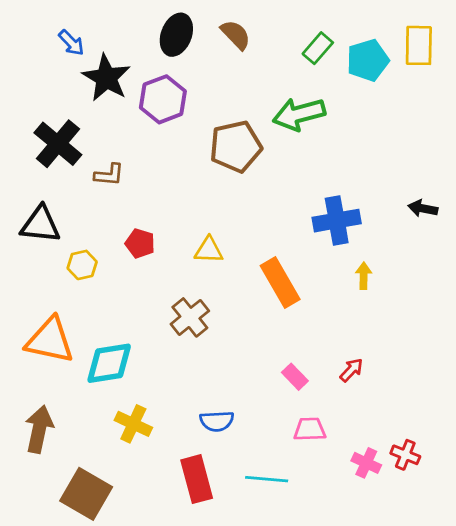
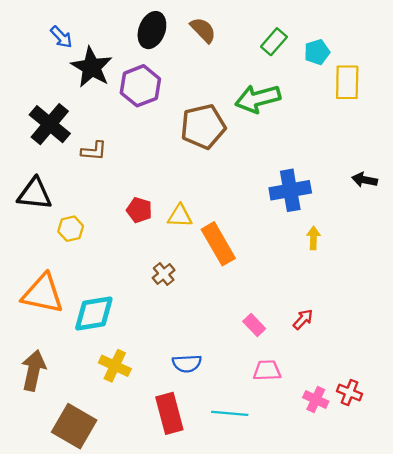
yellow rectangle: (419, 45) -> (347, 82), moved
cyan pentagon: (368, 60) -> (317, 52), size x0.7
red pentagon: (140, 243) -> (139, 210), moved
orange rectangle: (280, 282) -> (218, 244), moved
brown cross: (190, 317) -> (164, 274), size x0.7

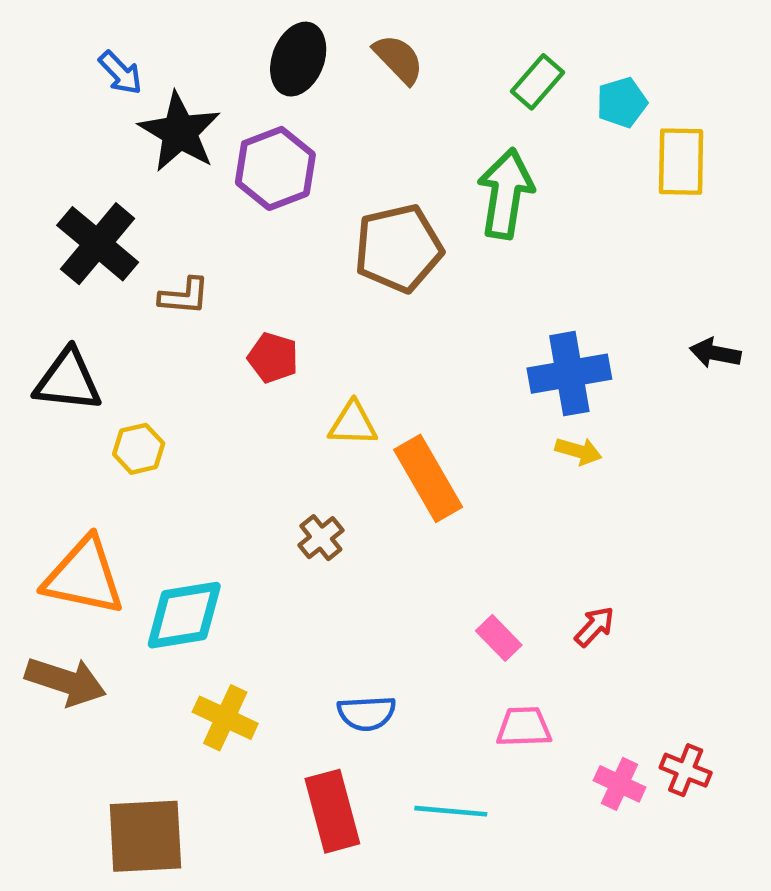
green arrow: (258, 99) -> (506, 194), turned 114
red pentagon: (139, 210) -> (273, 358), moved
yellow arrow: (313, 238) -> (579, 451), moved, turned 105
brown arrow: (33, 370) -> (66, 681), moved, turned 96
brown square: (74, 426) -> (145, 836), turned -33

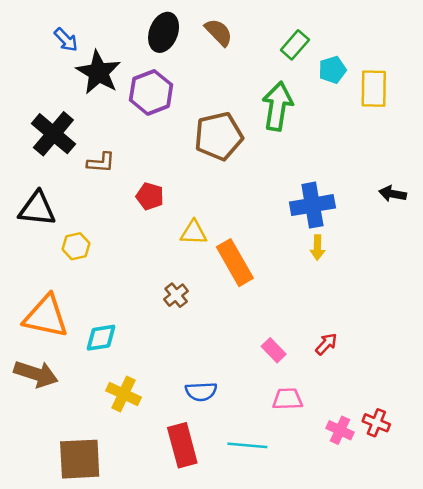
cyan pentagon: (622, 102) -> (332, 70), moved
yellow arrow: (579, 451) -> (317, 248), turned 75
cyan diamond: (184, 615) -> (101, 338), size x0.7

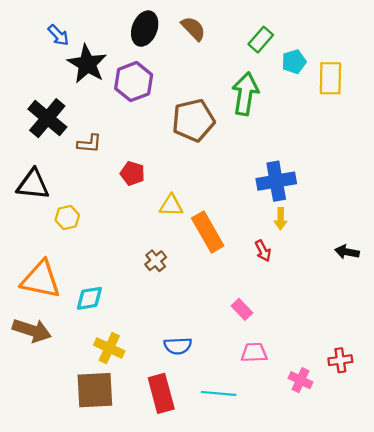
black arrow: (393, 194) -> (347, 252), moved
red arrow: (326, 344) -> (263, 251), moved, turned 110
red cross: (376, 423) -> (340, 360), moved, turned -30
brown square: (80, 459) -> (95, 390), moved

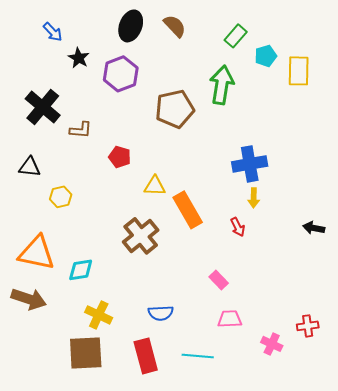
black star: (87, 64) -> (79, 58), size x0.6
black triangle: (33, 184) -> (30, 167), size x0.7
brown cross: (156, 261) -> (141, 236), size x1.8

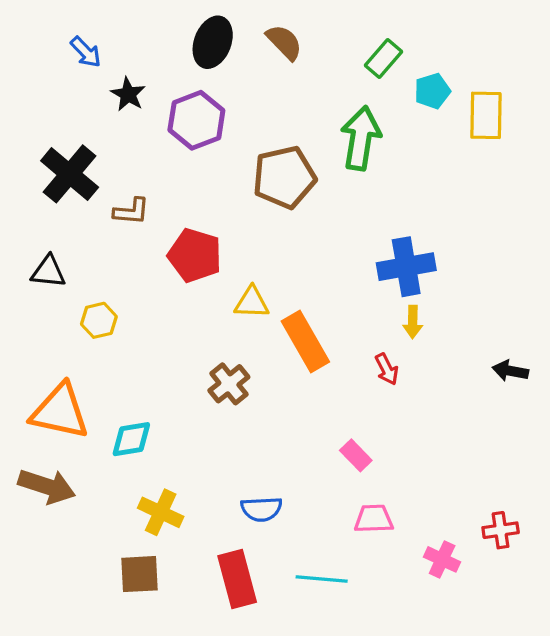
red pentagon: (120, 157) -> (195, 255), size x1.5
brown cross: (141, 236) -> (229, 384), size x0.7
brown square: (86, 353) -> (139, 574), size x0.7

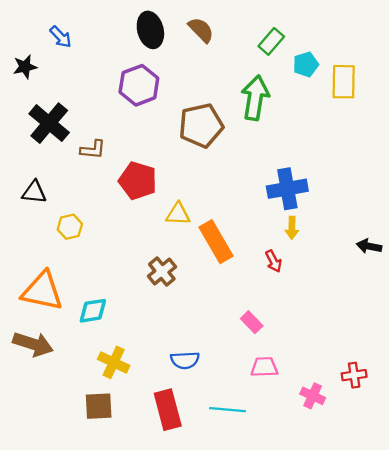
black ellipse: (213, 42) -> (150, 30), turned -36
black star: (128, 94) -> (25, 67), moved, turned 30
black arrow: (510, 371) -> (369, 246), moved

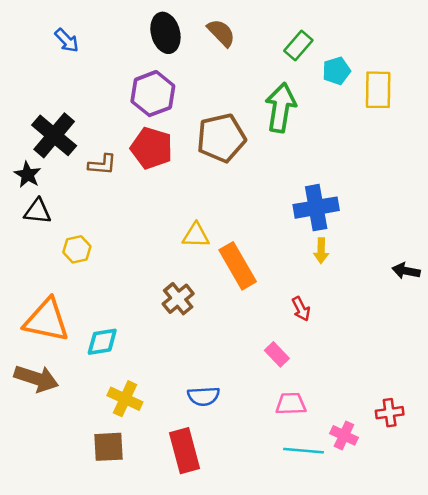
black star: (25, 67) -> (27, 175), moved, turned -30
red pentagon: (138, 181) -> (152, 148), moved
red arrow: (274, 261) -> (301, 309), moved
cyan line: (227, 410) -> (303, 451), moved

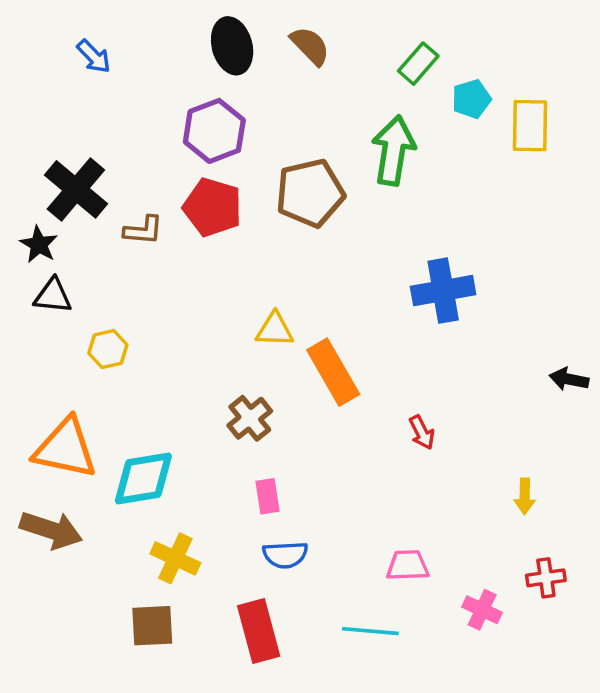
yellow arrow: (321, 251) -> (525, 496), moved
cyan diamond: (102, 342) -> (143, 479), size x1.4
pink rectangle: (277, 354) -> (268, 496), moved, turned 35
cyan line: (303, 451) -> (370, 631), moved

